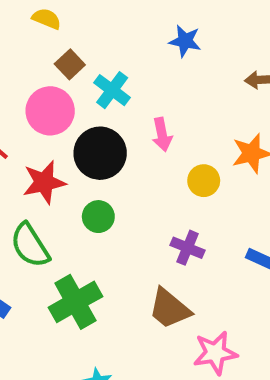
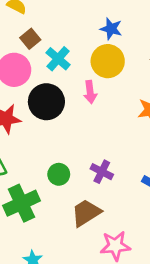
yellow circle: (204, 181) -> (108, 61), moved, size x1.5
green circle: (98, 217) -> (59, 174), moved
brown trapezoid: (169, 309) -> (86, 213), turned 104

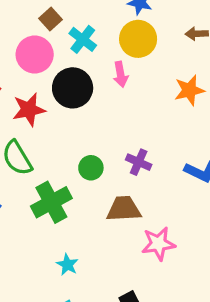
brown trapezoid: (86, 213) -> (124, 209), turned 32

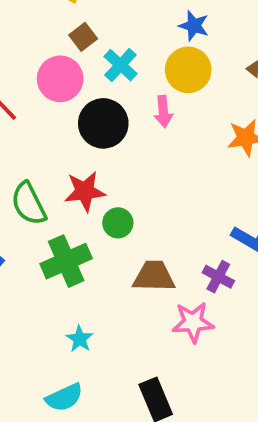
red star: (29, 110) -> (85, 191), moved
purple cross: (139, 162) -> (218, 277), moved

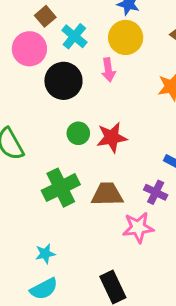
red star: (85, 191) -> (112, 137), moved
green circle: (118, 223) -> (78, 133), moved
green cross: (66, 261) -> (61, 188), moved
cyan star: (80, 339) -> (45, 254), moved, turned 30

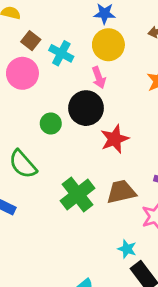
black circle: (63, 81) -> (86, 108), moved
green circle: (78, 133) -> (51, 123), moved
cyan star: (45, 254) -> (127, 249), moved, turned -30

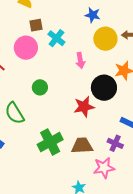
brown square: (31, 41) -> (36, 25), turned 32
yellow circle: (108, 45) -> (105, 39), moved
black circle: (86, 108) -> (104, 88), moved

